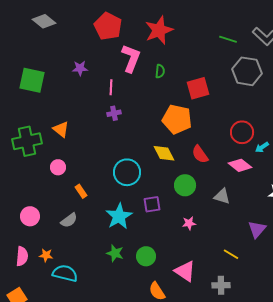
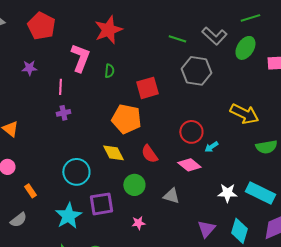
red pentagon: (108, 26) -> (41, 26), moved
purple square: (152, 204) -> (101, 204), size x1.4

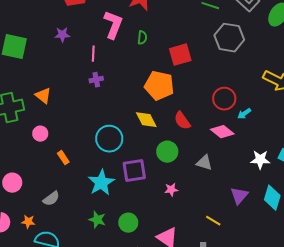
gray semicircle: (18, 220) -> (51, 199), moved

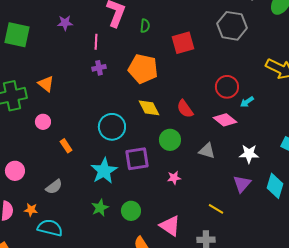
orange pentagon: (159, 86) -> (143, 69), moved
white star: (260, 160) -> (249, 154), moved
green star: (97, 220) -> (100, 208), turned 30

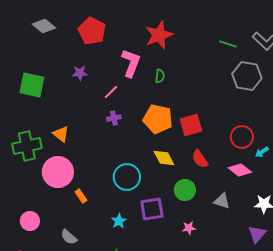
pink line: (96, 42) -> (111, 92), turned 42
red square: (183, 43) -> (191, 125), moved
pink circle: (43, 122) -> (58, 172), size x2.0
cyan star: (104, 171) -> (119, 221), size x0.6
gray semicircle: (54, 187) -> (69, 237), turned 78

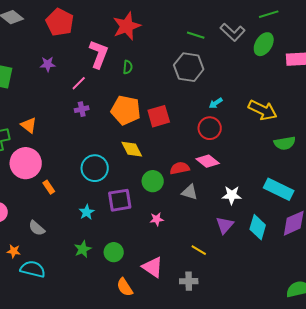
gray hexagon: (247, 76) -> (189, 67), moved
cyan arrow: (262, 152) -> (216, 103), moved
red semicircle: (200, 159) -> (180, 168), moved, turned 114

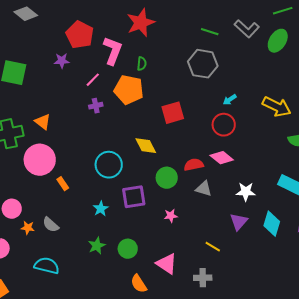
red pentagon: (60, 22) -> (80, 35), moved
orange pentagon: (126, 110) -> (129, 90), moved
orange star: (14, 251) -> (28, 228), moved

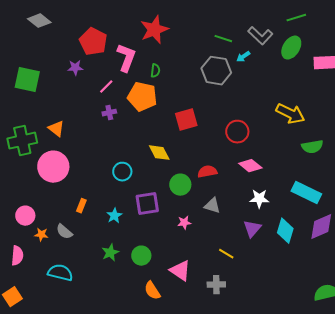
cyan arrow: (230, 100) -> (243, 57), moved
pink diamond: (222, 158) -> (250, 166), moved
cyan circle: (109, 165) -> (122, 172), size x0.7
orange rectangle: (63, 184) -> (81, 206), moved, turned 56
gray triangle: (204, 189) -> (212, 206), moved

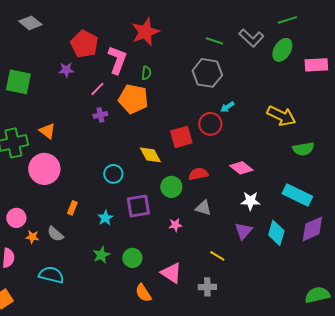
cyan arrow: (243, 57) -> (227, 107), moved
red square: (186, 120) -> (181, 137), moved
red circle: (237, 132) -> (210, 124), moved

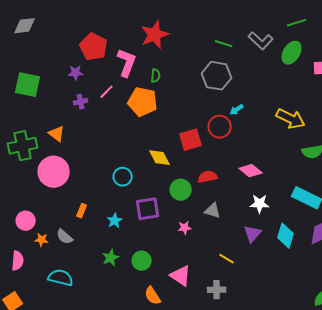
gray diamond: (30, 23) -> (25, 26), moved, turned -45
purple cross: (100, 115) -> (81, 102), moved

